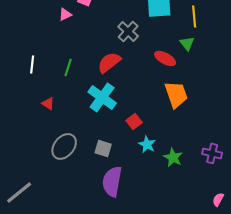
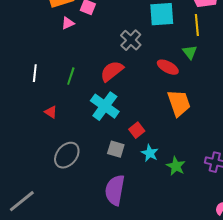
gray square: (103, 148) -> (116, 149), moved

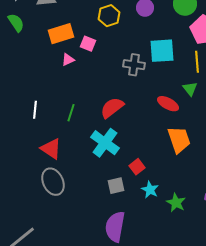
gray cross: (131, 40) -> (134, 65), moved, turned -35
red triangle: (51, 112) -> (51, 149), size x1.6
gray square: (116, 149) -> (116, 186), turned -30
gray ellipse: (67, 155) -> (53, 182), moved, turned -64

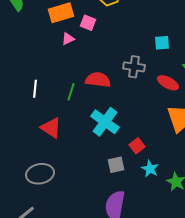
cyan square: (162, 51) -> (162, 43), moved, size x0.6
gray cross: (134, 65) -> (134, 67), moved
red semicircle: (112, 108) -> (98, 80), moved, turned 45
gray ellipse: (53, 182) -> (40, 174), moved, turned -76

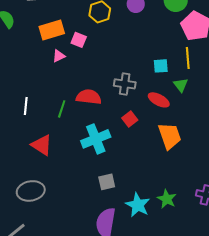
cyan square: (162, 43) -> (161, 66), moved
cyan cross: (105, 122) -> (96, 139), turned 32
red square: (137, 146) -> (130, 119), moved
cyan star: (150, 169) -> (138, 205), moved, size x1.4

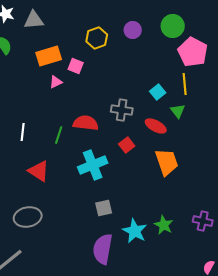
cyan square: (161, 66) -> (158, 92), turned -35

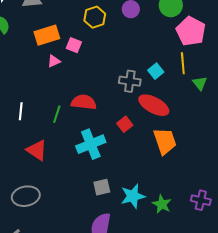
gray cross: (122, 110) -> (130, 81), moved
green triangle: (178, 111) -> (200, 83), moved
red ellipse: (156, 126) -> (154, 105), size x1.4
cyan star: (135, 231) -> (133, 196), moved, turned 30

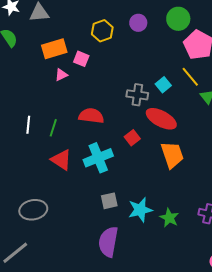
yellow line: (183, 63) -> (190, 77), turned -35
green line: (57, 114) -> (53, 128), moved
red triangle: (37, 150) -> (61, 160), moved

